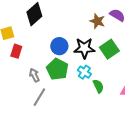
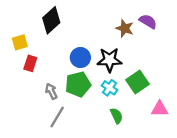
green square: (109, 49) -> (137, 82), moved
green pentagon: (57, 69) -> (78, 84), turned 30
green semicircle: (98, 86) -> (116, 116), moved

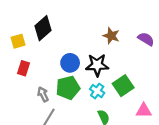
purple semicircle: (148, 21) -> (146, 39), moved
yellow square: (20, 42) -> (18, 41), moved

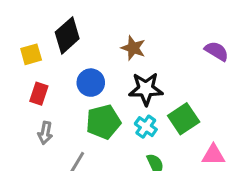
brown star: (111, 36) -> (133, 48), moved
blue circle: (70, 63) -> (91, 83), moved
gray arrow: (43, 94) -> (45, 133), moved, turned -144

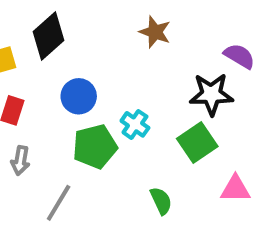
brown star: (133, 48) -> (155, 32), moved
black star: (146, 89) -> (211, 94), moved
cyan cross: (146, 127) -> (135, 124), moved

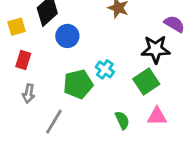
blue circle: (79, 96) -> (67, 36), moved
pink triangle: (235, 189) -> (157, 116), moved

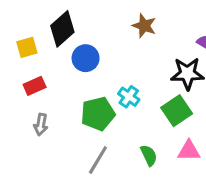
red rectangle: (23, 60) -> (35, 86), turned 48
gray line: (54, 122) -> (98, 160), moved

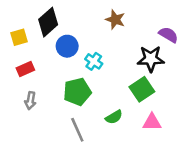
cyan cross: (129, 97) -> (94, 61), moved
green semicircle: (149, 155) -> (114, 117), moved, turned 84
gray line: (98, 160) -> (77, 130), turned -55

